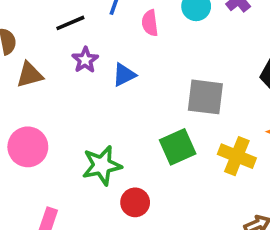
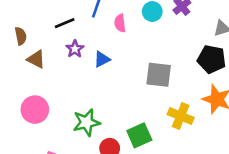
brown triangle: (30, 75) -> (36, 59), turned 42
green square: (178, 147) -> (139, 135), moved

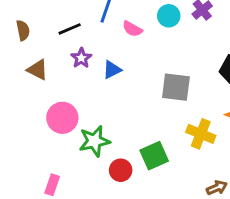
pink semicircle: (120, 23) -> (132, 29), turned -54
brown semicircle: (21, 36) -> (23, 30), moved
pink circle: (35, 110) -> (62, 118), moved

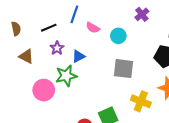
cyan circle: (169, 16) -> (118, 36), moved
green star: (94, 141) -> (66, 76), moved

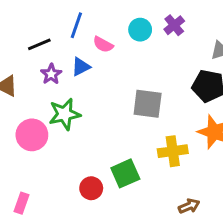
cyan circle: (118, 36) -> (140, 30), moved
blue triangle: (78, 56) -> (81, 67), moved
yellow cross: (141, 101) -> (173, 151), turned -30

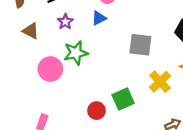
blue triangle: (81, 67) -> (99, 18), moved
yellow cross: (173, 151) -> (160, 82), turned -35

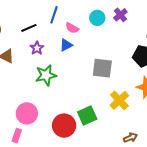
pink circle: (50, 69) -> (27, 113), moved
red circle: (97, 111) -> (64, 126), size x1.5

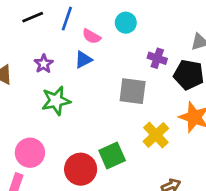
purple cross: (120, 15) -> (157, 58), moved, turned -32
black line: (29, 28) -> (33, 17), moved

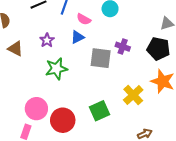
purple cross: (157, 58) -> (123, 47), moved
gray square: (133, 91) -> (101, 58), moved
red circle: (81, 169) -> (63, 120), moved

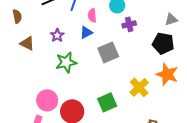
pink semicircle: (84, 19) -> (92, 15), turned 56
purple cross: (123, 47) -> (129, 24), moved, turned -32
gray square: (101, 58) -> (108, 52), turned -30

